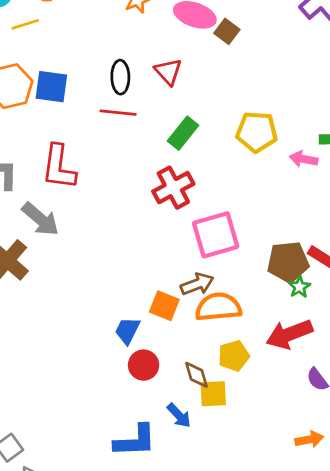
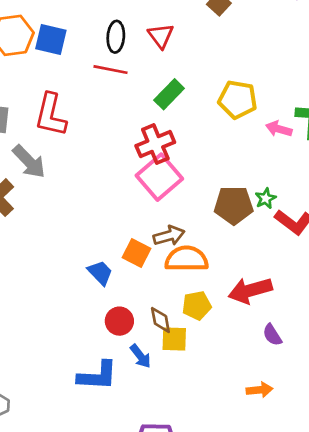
pink square: (216, 235) -> (159, 177), moved, turned -30
brown pentagon: (288, 262) -> (234, 205), moved
green star: (299, 287) -> (266, 198), moved
blue trapezoid: (127, 331) -> (100, 273), turned 104
red circle: (144, 365) -> (119, 321), moved

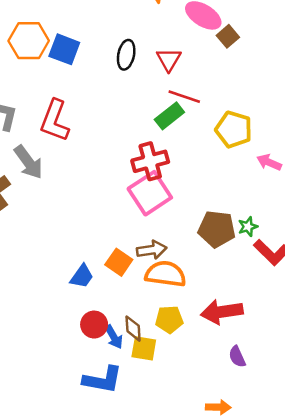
red line: (111, 70) -> (184, 97), moved
blue trapezoid: (100, 273) -> (82, 276), turned 72
blue arrow: (141, 356) -> (114, 337), moved
blue L-shape: (97, 376) -> (103, 380), moved

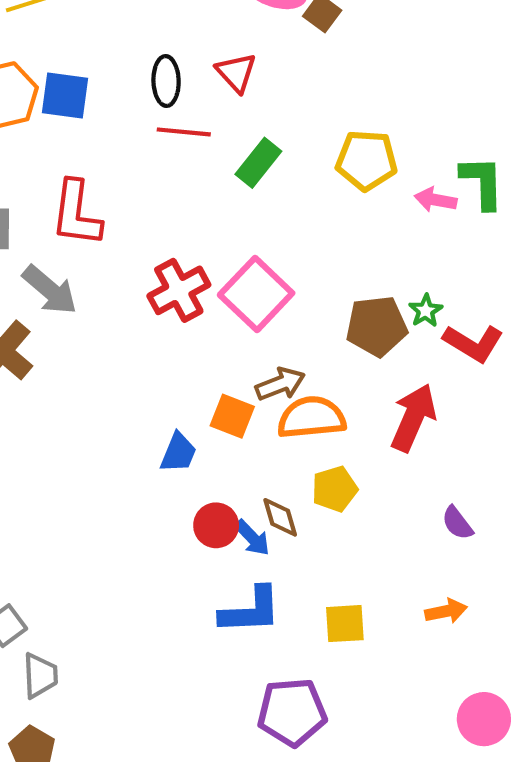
red line: (184, 97) -> (184, 132), moved
red cross: (150, 161) -> (179, 290), moved
red arrow: (222, 312) -> (413, 418), moved, turned 135
yellow square: (144, 348) -> (345, 624), moved

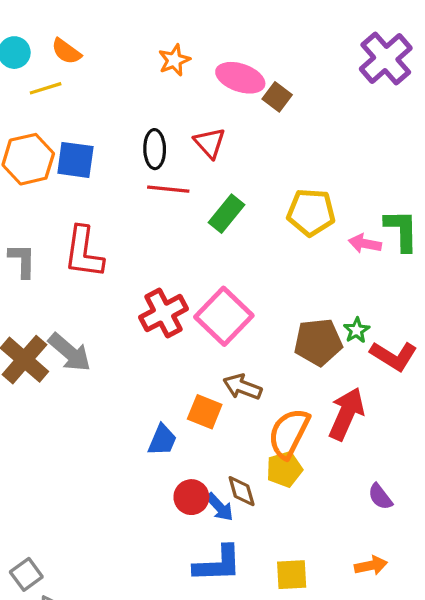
gray arrow: (50, 290) -> (70, 352), moved
brown arrow: (280, 384) -> (242, 387), turned -138
orange semicircle: (311, 418) -> (289, 433), moved, turned -58

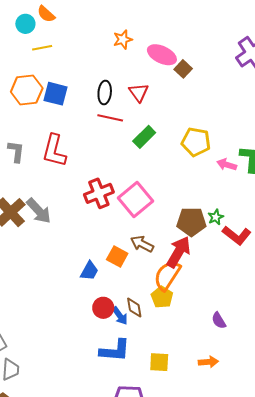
orange semicircle: (66, 51) -> (46, 14), moved
red arrow: (346, 414) -> (179, 252), moved
yellow pentagon: (284, 469) -> (162, 297), turned -30

